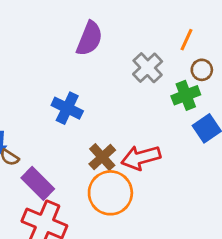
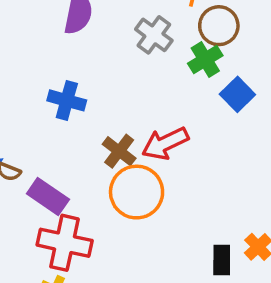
brown circle: (202, 70) -> (219, 26), size x1.5

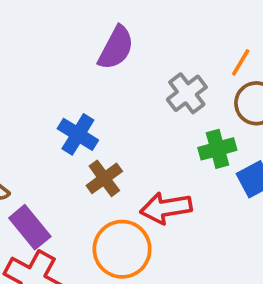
green cross: (205, 60) -> (217, 149), moved
brown cross: (119, 151) -> (104, 178), moved

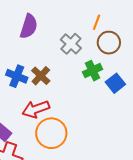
brown cross: (104, 178) -> (41, 76), moved
red arrow: (166, 208) -> (36, 109), moved

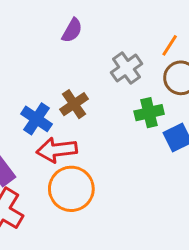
purple semicircle: (29, 26) -> (72, 30), size x0.7
blue cross: (17, 76) -> (37, 119), moved

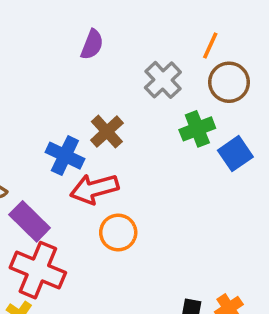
orange circle: (71, 189) -> (118, 233), size x0.7

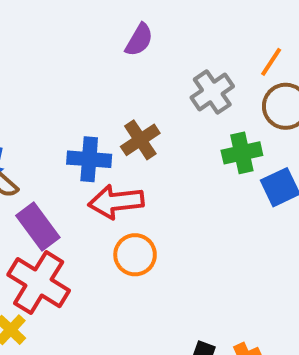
blue cross: (65, 156) -> (89, 159), turned -30

